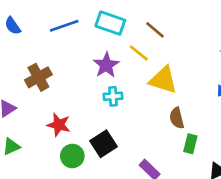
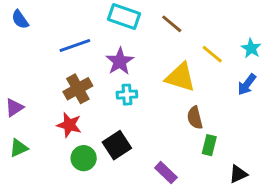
blue line: (64, 26) -> (75, 45), moved
yellow line: (139, 53) -> (212, 54), moved
brown cross: (38, 77) -> (78, 89), moved

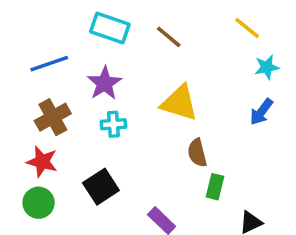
cyan star: (251, 48) -> (267, 67), turned 30
yellow line: (212, 54) -> (247, 28), moved
green circle: (84, 158) -> (39, 203), moved

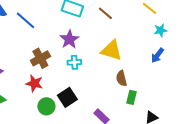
blue line: (49, 64) -> (25, 20), moved, turned 60
green circle: (39, 203) -> (46, 106), moved

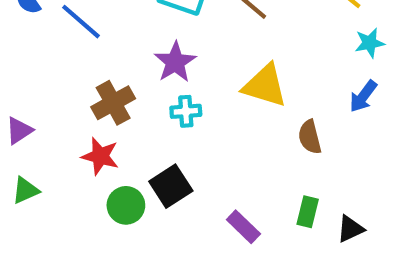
brown semicircle: (121, 78) -> (310, 137), moved
green rectangle: (131, 97) -> (308, 212), moved

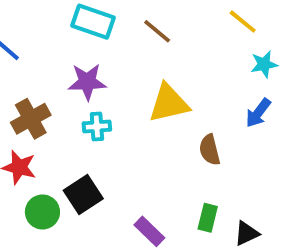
purple star: (175, 62) -> (87, 82), turned 30
yellow triangle: (265, 86) -> (169, 103), turned -30

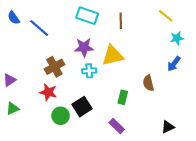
brown line: (157, 31) -> (121, 21), turned 49
yellow triangle: (169, 103) -> (113, 56), moved
green rectangle: (208, 218) -> (123, 97), moved

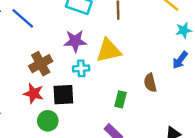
black square: (82, 107) -> (63, 95), moved, turned 30

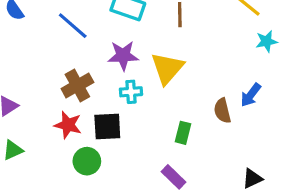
blue line: (23, 18) -> (73, 26), moved
yellow triangle: (109, 51) -> (167, 68), turned -36
blue arrow: (180, 60) -> (251, 95), moved

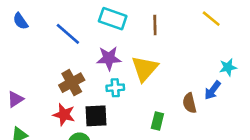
cyan star: (266, 41) -> (228, 67), moved

